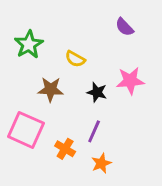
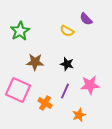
yellow semicircle: (75, 59) -> (67, 31), moved
pink star: (130, 81) -> (90, 85), moved
orange star: (101, 163) -> (79, 115), moved

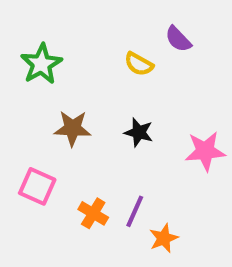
pink star: (90, 85) -> (205, 151), moved
pink square: (18, 90) -> (37, 186), size x0.7
purple line: (65, 91) -> (135, 211), moved

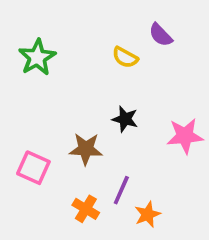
brown star: (72, 128) -> (86, 149), moved
orange cross: (93, 213) -> (86, 209), moved

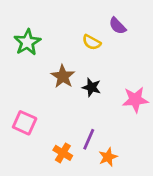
brown star: (86, 149) -> (63, 76), moved, turned 30

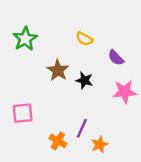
purple semicircle: (117, 26) -> (116, 58), moved
pink square: (25, 123) -> (23, 113), turned -30

